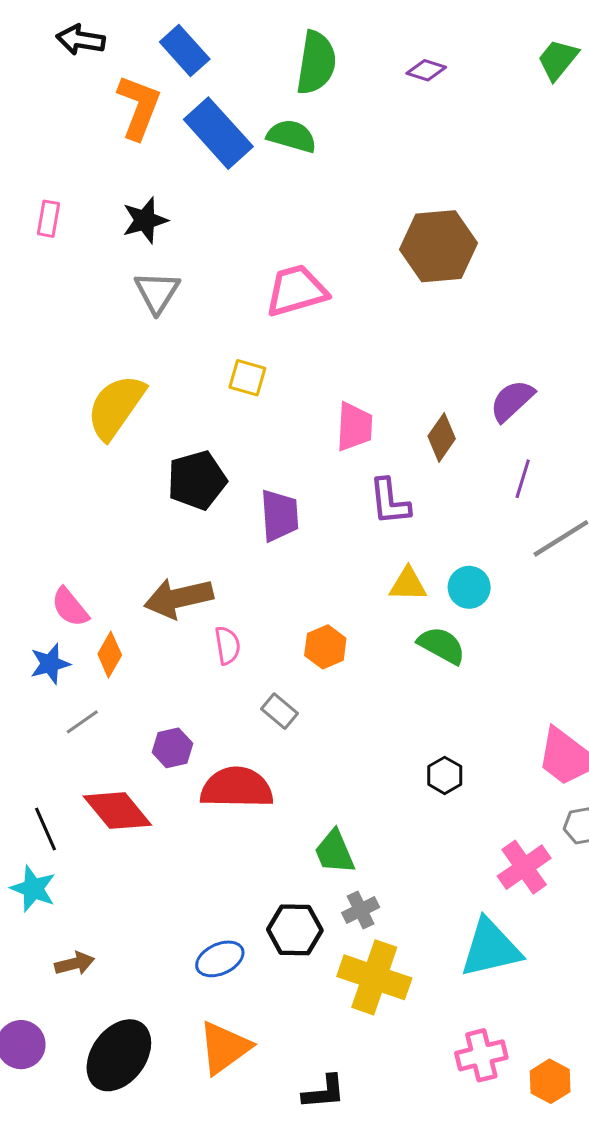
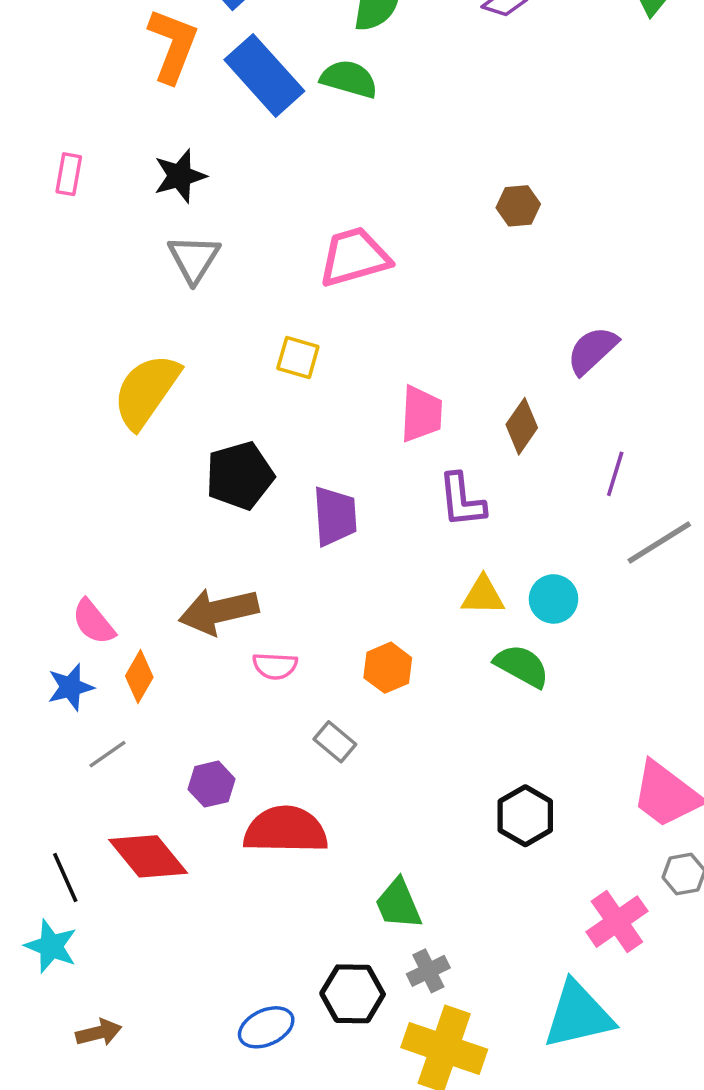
brown hexagon: (439, 246) -> (518, 206), size x0.5
purple semicircle: (512, 401) -> (592, 350), moved
pink semicircle: (227, 645) -> (275, 666), turned 102
black hexagon: (445, 775) -> (525, 816), size x1.4

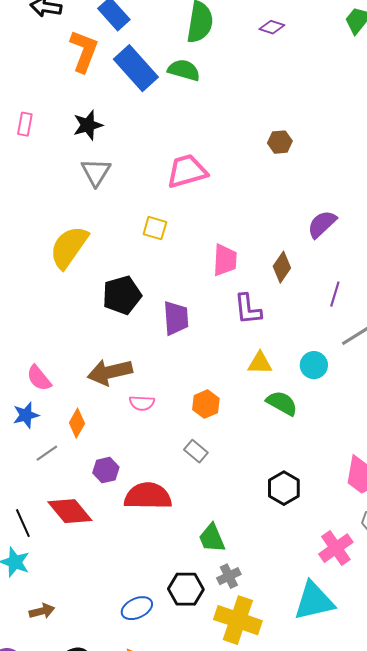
cyan circle: (553, 599) -> (314, 365), moved
orange diamond: (139, 677) -> (77, 423), moved
gray rectangle: (335, 742) -> (196, 451), moved

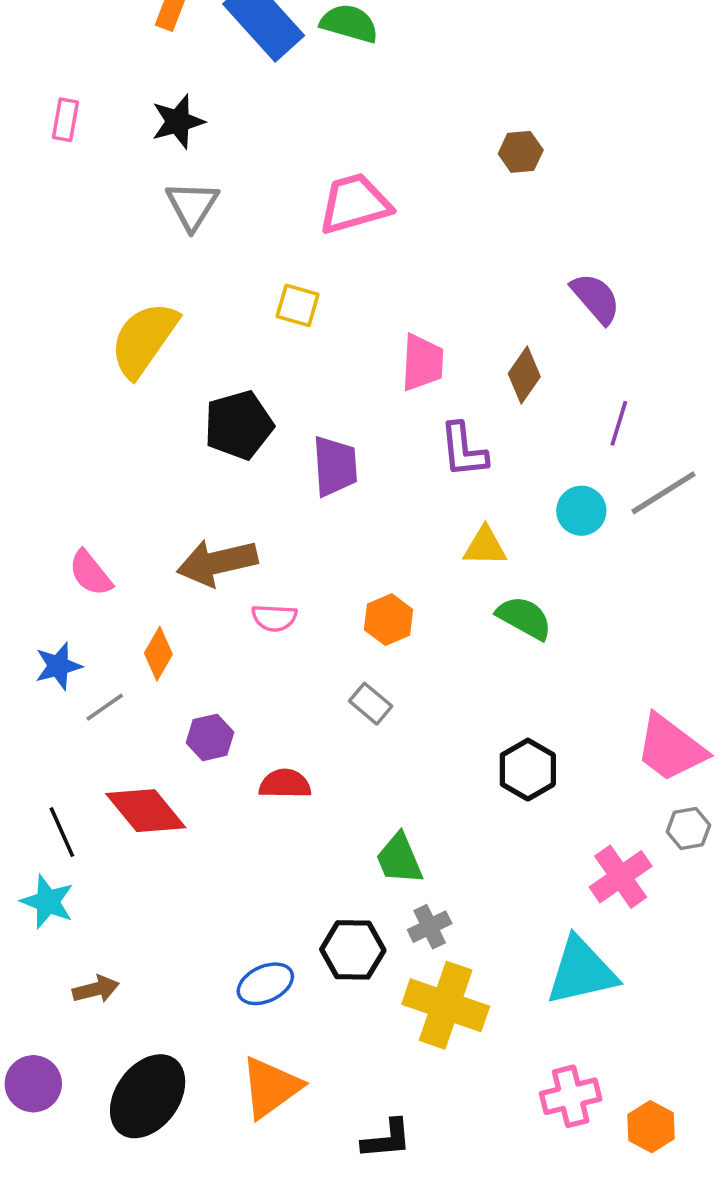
purple semicircle: (322, 224) -> (596, 298), turned 92
cyan circle: (314, 365) -> (581, 511), moved
blue star: (26, 415) -> (58, 666), moved
red semicircle: (148, 496) -> (285, 784), size x0.6

